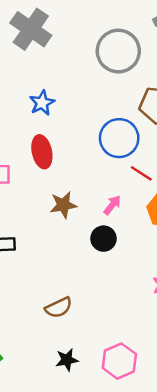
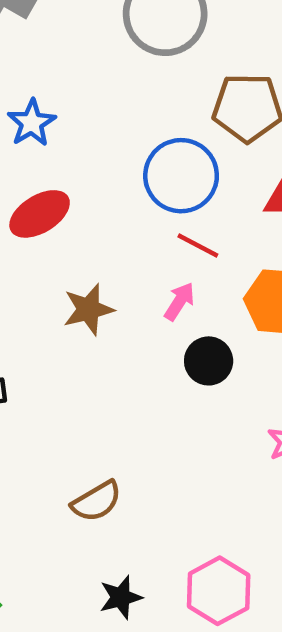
red ellipse: (42, 152) -> (40, 214), turned 76
red line: (141, 173) -> (198, 246), moved
black circle: (103, 239) -> (209, 361), moved

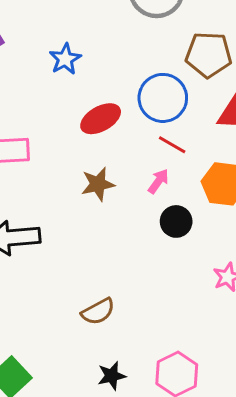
red ellipse: (40, 214) -> (101, 119), moved

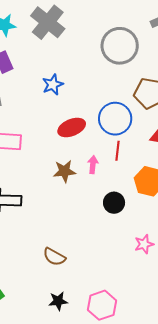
red line: (172, 145) -> (118, 151), turned 60
pink arrow: (158, 181) -> (93, 165), moved, turned -36
brown semicircle: (98, 312) -> (54, 257), turned 50

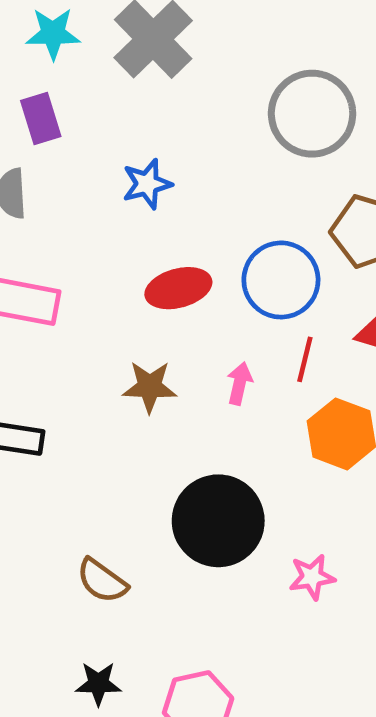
red line: (118, 151) -> (305, 359), moved
pink arrow: (93, 165) -> (240, 383), moved
black circle: (114, 203) -> (218, 521), moved, size x1.8

